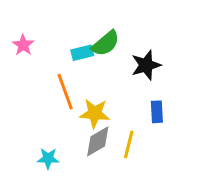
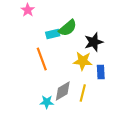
pink star: (23, 45) -> (28, 10), moved
yellow star: (95, 113) -> (83, 61), moved
cyan star: (48, 158) -> (47, 102), moved

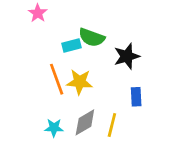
green semicircle: (68, 28) -> (92, 37), turned 60
yellow star: (83, 61) -> (80, 82), moved
cyan star: (47, 102) -> (54, 128), moved

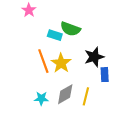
cyan rectangle: (71, 45) -> (55, 35), turned 32
black star: (127, 56) -> (94, 57), moved
yellow star: (80, 82) -> (61, 63), turned 30

